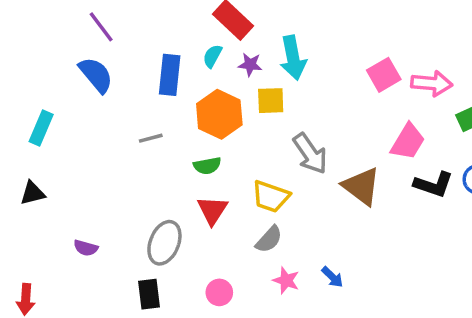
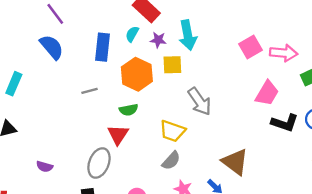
brown triangle: (361, 186) -> (235, 162), moved
red triangle: (212, 210) -> (118, 135), moved

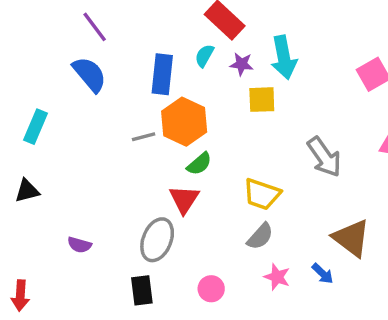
orange hexagon: (137, 74) -> (184, 122), moved
gray arrow: (200, 101) -> (324, 157), moved
green semicircle: (129, 110) -> (199, 164), turned -30

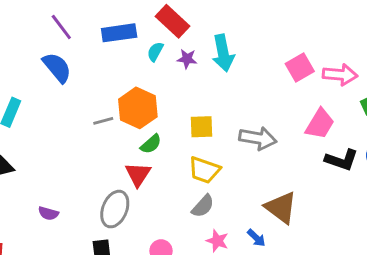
blue rectangle: (162, 74) -> (119, 33), moved, turned 76
yellow square: (262, 100) -> (201, 127), moved
gray arrow: (324, 157) -> (258, 138), turned -45

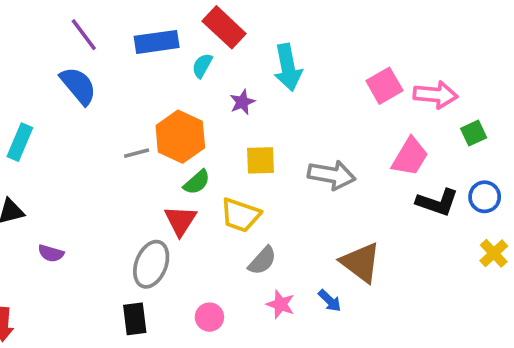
purple star: (187, 59) -> (242, 102), moved, turned -30
yellow trapezoid: (204, 170) -> (240, 215), moved
purple semicircle: (48, 213) -> (51, 253), moved

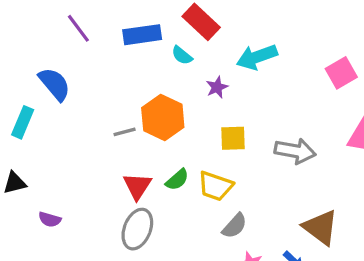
cyan semicircle: (202, 66) -> (182, 55), turned -80
cyan arrow: (288, 67) -> (257, 57), turned 81
blue semicircle: (78, 86) -> (54, 84), moved
green semicircle: (197, 182) -> (177, 180), moved
red triangle: (180, 220) -> (137, 186), moved

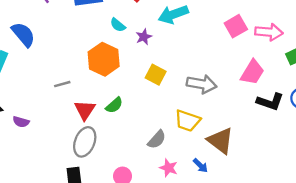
cyan semicircle: (182, 55) -> (118, 25), moved
gray line: (125, 132) -> (62, 84), moved
yellow square: (233, 138) -> (156, 75), turned 30
yellow trapezoid: (215, 186) -> (187, 121), moved
purple semicircle: (50, 219) -> (21, 122), moved

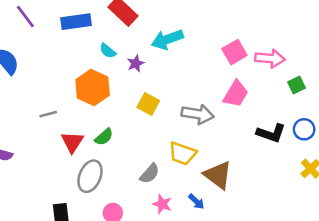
pink trapezoid: (252, 72) -> (236, 94), moved
gray ellipse: (85, 142) -> (90, 176), moved

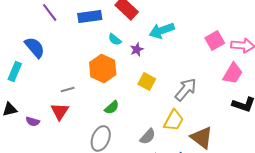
pink trapezoid: (236, 94) -> (233, 73), moved
gray arrow: (198, 114) -> (186, 89), turned -60
red triangle: (72, 142) -> (60, 111), moved
yellow trapezoid: (182, 153) -> (174, 120), turned -80

